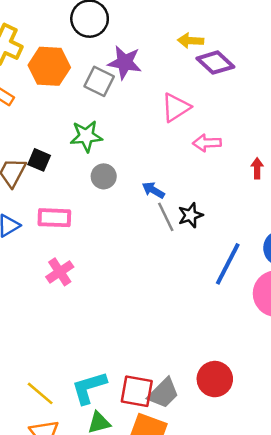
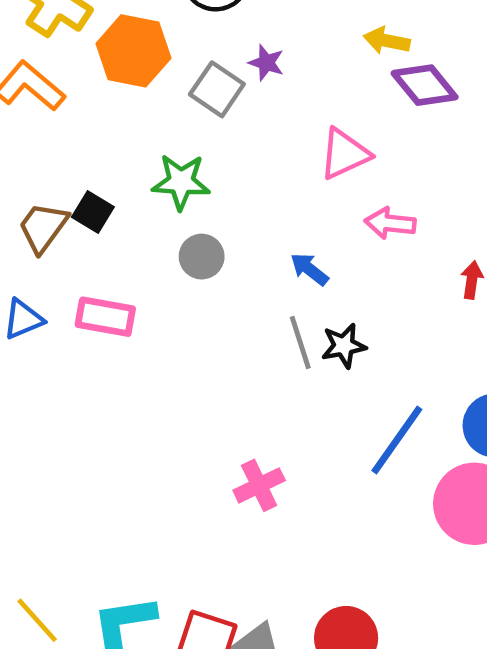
purple star: (125, 62) -> (266, 63), size x0.6
blue arrow: (153, 190) -> (309, 269), moved
pink cross: (60, 272) -> (259, 485), moved

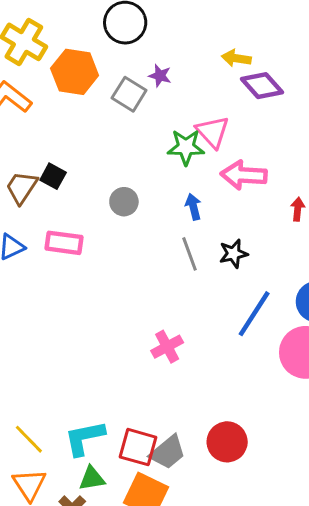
pink triangle: (345, 154) -> (213, 132), turned -45
green star: (181, 182) -> (186, 147), moved
pink arrow: (390, 223) -> (244, 175), size x1.4
blue arrow: (309, 269) -> (193, 207), turned 40
black star: (344, 346) -> (233, 254), moved

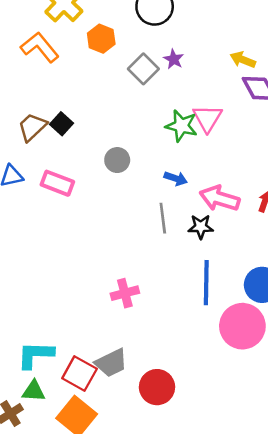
orange hexagon: (75, 72) -> (101, 39), size x0.7
pink arrow: (244, 175) -> (220, 198), moved
blue arrow: (193, 207) -> (176, 178), turned 110
blue line: (254, 314) -> (206, 283), turned -45
gray trapezoid: (168, 452) -> (111, 363), moved

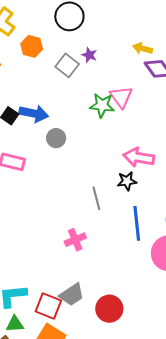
blue arrow: (176, 178) -> (34, 113), moved, size x1.6
gray line: (163, 218) -> (96, 198), moved

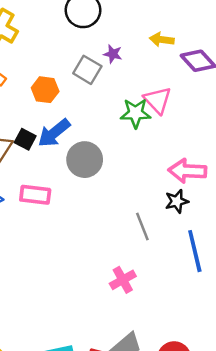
orange hexagon: (32, 46) -> (45, 90), moved
yellow arrow: (143, 48) -> (162, 40), moved
blue arrow: (34, 113) -> (54, 133), turned 136
gray circle: (56, 138) -> (85, 160), size x1.5

